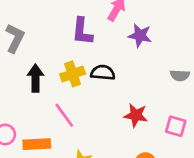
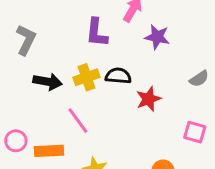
gray semicircle: (180, 75) -> (199, 79), turned -36
black arrow: (35, 78) -> (48, 82), turned 100
red star: (136, 115) -> (149, 99), moved, turned -30

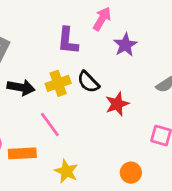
purple star: (157, 37) -> (125, 45), turned 30
black semicircle: (118, 76) -> (88, 82), turned -140

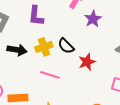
purple L-shape: (68, 41) -> (36, 16), moved
pink line: (50, 125) -> (50, 75), moved, turned -36

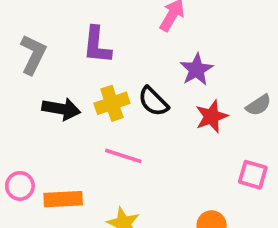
purple star: (93, 19) -> (196, 69), moved
red star: (87, 62) -> (212, 116), moved

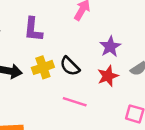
purple star: (196, 69) -> (110, 47), moved
pink line: (123, 156) -> (75, 102), moved

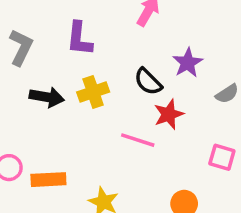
black semicircle: (70, 66) -> (148, 82), moved
red star: (108, 76) -> (169, 114), moved

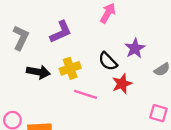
purple L-shape: (79, 39) -> (61, 32), turned -120
pink line: (138, 140) -> (85, 94), moved

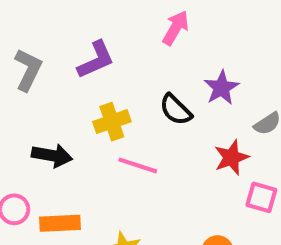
black arrow: (38, 72) -> (52, 155), moved
red star: (122, 84) -> (231, 157), moved

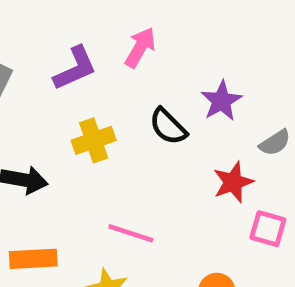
pink arrow: (176, 28) -> (140, 47), moved
pink line: (138, 165) -> (131, 233), moved

